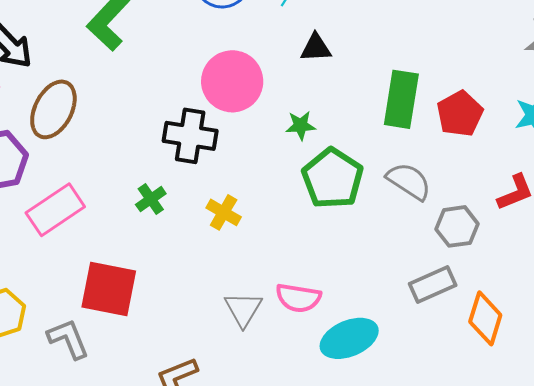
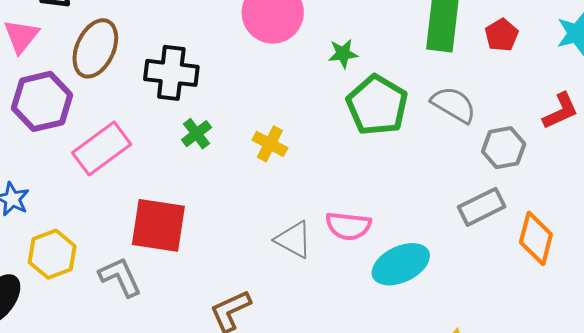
red pentagon: (460, 114) -> (502, 35), size x0.7
black cross: (190, 136) -> (171, 73), moved
gray triangle: (243, 309) -> (294, 240), turned -30

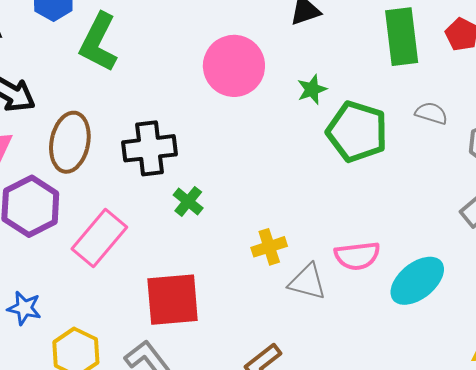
gray semicircle: (454, 105) -> (431, 113), size x0.7
yellow cross: (270, 144) -> (269, 247), moved, turned -32

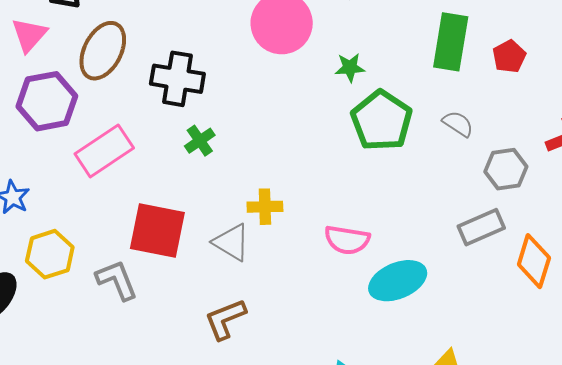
gray triangle: (307, 282) -> (231, 242), moved

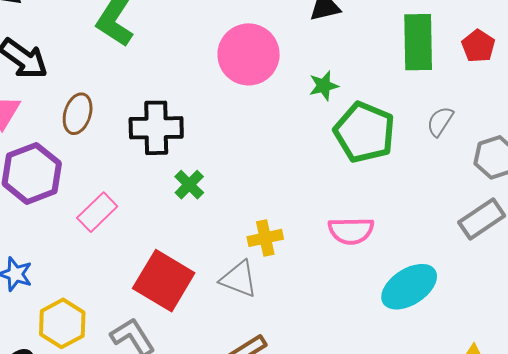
brown ellipse: (103, 51) -> (78, 114), size x0.7
gray semicircle: (458, 124) -> (440, 121), turned -80
pink rectangle: (104, 151) -> (97, 212), size x0.7
red square: (157, 230) -> (164, 281), turned 30
pink semicircle: (347, 240) -> (351, 231), moved

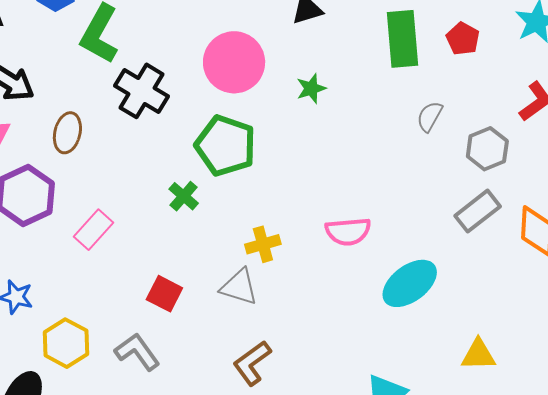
black cross: (156, 128) -> (141, 91), moved, turned 36
green pentagon: (364, 132) -> (226, 146), moved
red square: (164, 281) -> (164, 294), size x0.6

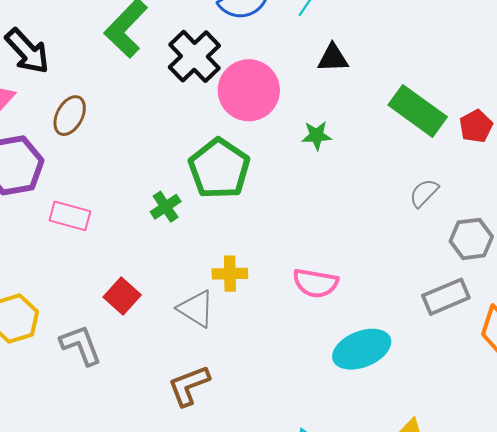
green rectangle: (403, 39) -> (418, 111), turned -64
black cross: (141, 91) -> (194, 56), moved
pink rectangle: (93, 230) -> (70, 216), turned 48

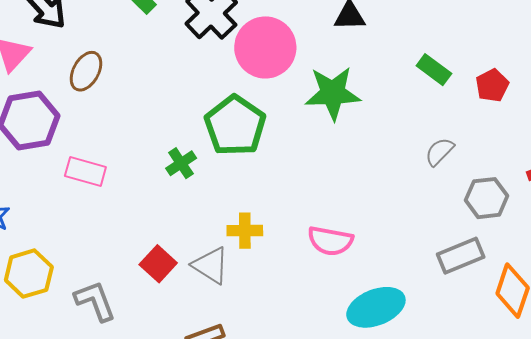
green rectangle: (418, 111) -> (434, 70), size x0.6
green star: (317, 135) -> (333, 93), size x1.8
red square: (122, 296) -> (158, 264), moved

